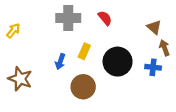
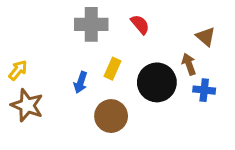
yellow arrow: (13, 31) -> (18, 70), moved
brown arrow: (164, 48) -> (189, 64), moved

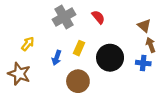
gray cross: (91, 24) -> (64, 17), turned -30
brown arrow: (189, 64) -> (151, 45), moved
yellow arrow: (18, 70) -> (28, 44), moved

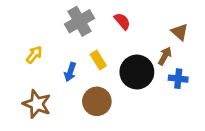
brown arrow: (151, 45) -> (165, 56), moved, turned 48
yellow rectangle: (79, 48) -> (98, 60), turned -56
brown star: (19, 74) -> (37, 104), moved

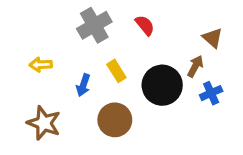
yellow arrow: (34, 55) -> (41, 65), turned -132
blue cross: (178, 79) -> (211, 93), turned -30

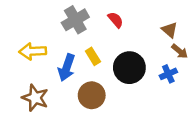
yellow arrow: (41, 65) -> (33, 51), size x1.5
brown arrow: (195, 66) -> (180, 51), moved, turned 102
blue arrow: (83, 85) -> (67, 68), size x1.5

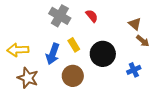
gray cross: (75, 20) -> (60, 16), turned -30
yellow arrow: (33, 51) -> (18, 50), moved
blue cross: (168, 74) -> (134, 70), moved

